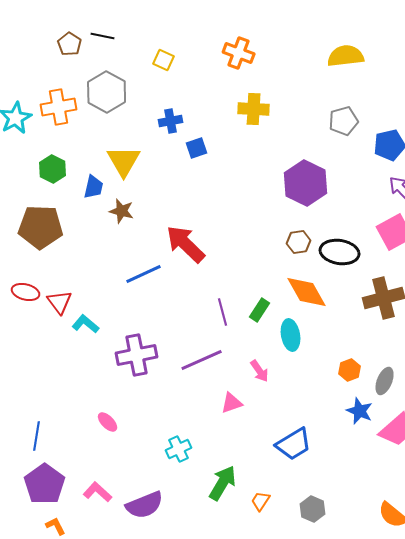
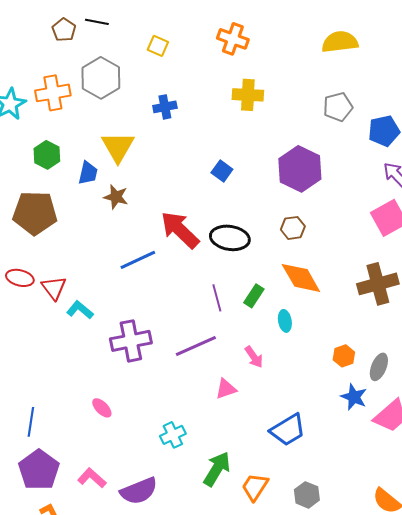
blue square: (197, 148) -> (222, 171), moved, turned -35
black ellipse: (340, 252) -> (230, 238), moved
cyan ellipse: (291, 335) -> (285, 321), size x0.7
orange trapezoid: (261, 501) -> (255, 487), size x1.4

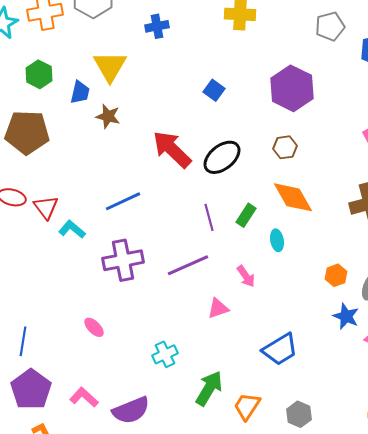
black ellipse: (230, 238) -> (222, 157), turned -48
blue line: (138, 260) -> (123, 201), moved

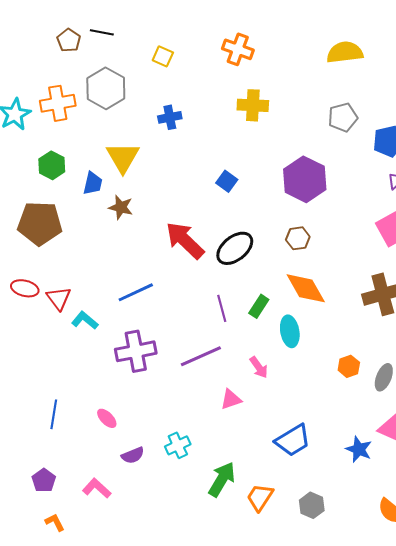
cyan ellipse: (277, 240) -> (290, 331), size x1.4
blue star: (346, 316) -> (359, 449), moved
blue line: (23, 341) -> (54, 414), moved
purple pentagon: (31, 389) -> (44, 480), size x0.6
purple semicircle: (131, 410) -> (133, 455), moved, size x0.6

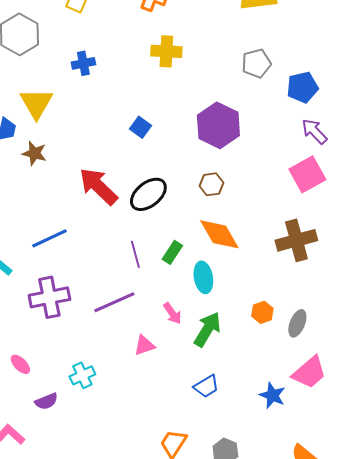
blue trapezoid: (293, 440) -> (206, 386), size x0.7
cyan cross: (178, 445) -> (82, 375), moved
green arrow: (222, 479) -> (207, 329), moved

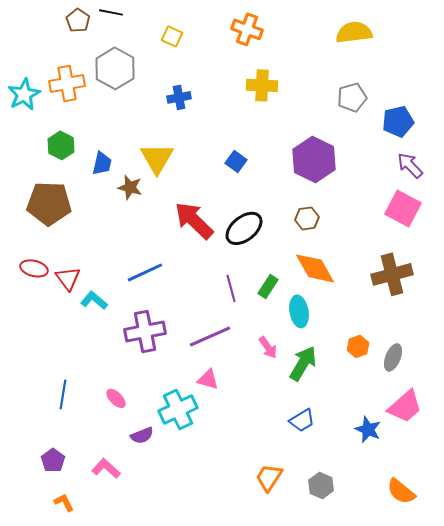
yellow triangle: (36, 103) -> (157, 158), moved
pink square: (307, 174) -> (403, 208), turned -33
pink triangle: (144, 345) -> (208, 379), moved, turned 35
cyan cross: (82, 375) -> (178, 409), size x1.5

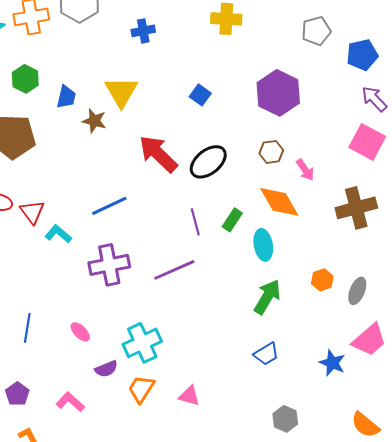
pink arrow: (268, 347) -> (305, 170), moved
pink triangle: (208, 379) -> (189, 396), moved
orange trapezoid: (269, 477) -> (141, 389), moved

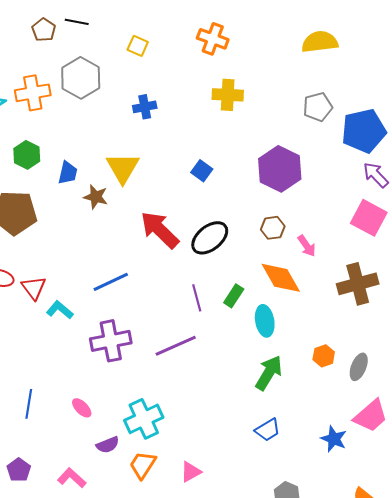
blue pentagon: (362, 55) -> (364, 131), size x1.4
pink triangle: (189, 396) -> (191, 472), turned -45

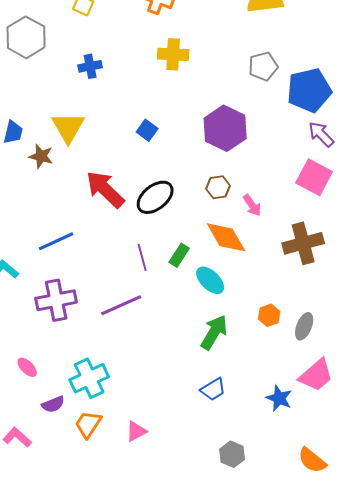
cyan ellipse: (265, 321) -> (210, 280), turned -36

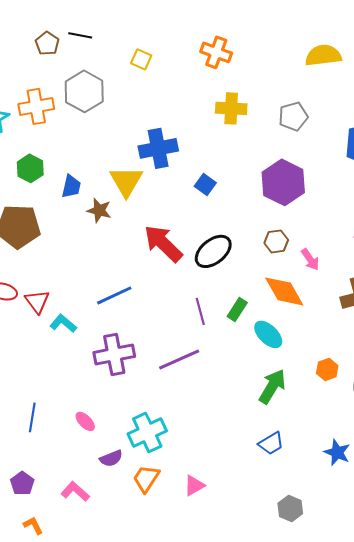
blue cross: (90, 66) -> (158, 148), moved, size x1.6
gray pentagon: (263, 66) -> (293, 116), moved

